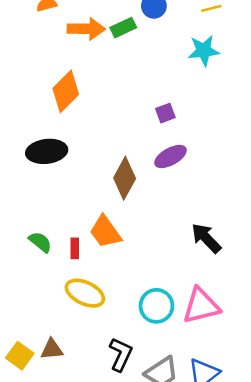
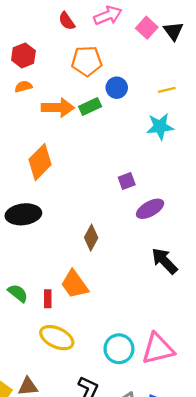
purple ellipse: (170, 156) -> (150, 209), moved
brown diamond: (125, 178) -> (91, 238), size x0.7
black arrow: (206, 238) -> (164, 261), moved

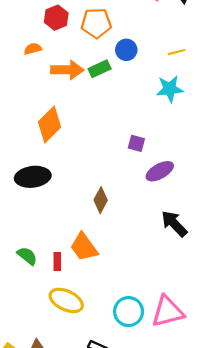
red hexagon: (23, 55) -> (56, 18), moved
purple square: (127, 181) -> (136, 143), turned 35

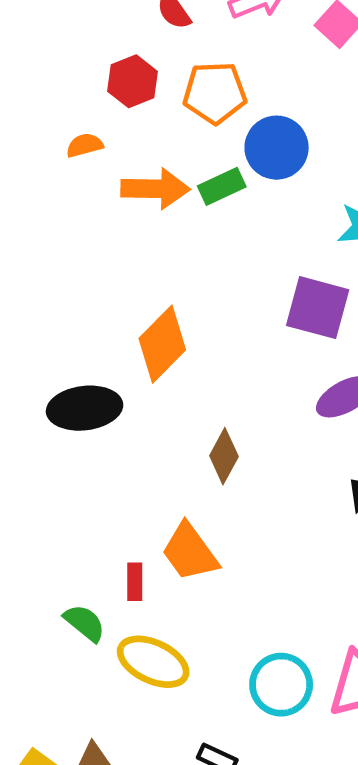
blue circle: (126, 50) -> (277, 148), size x1.4
orange diamond: (49, 124) -> (162, 344), moved
purple square: (136, 143) -> (318, 308), moved, size x1.8
green semicircle: (27, 256) -> (85, 623), moved

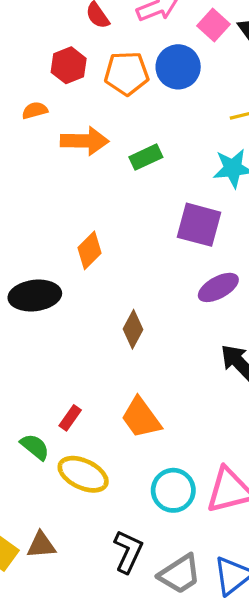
blue circle: (277, 148) -> (178, 67), moved
green rectangle: (222, 186) -> (146, 157), moved
orange diamond: (162, 344) -> (90, 250), size x0.7
orange trapezoid: (190, 552) -> (141, 418), moved
red rectangle: (135, 582) -> (70, 418), turned 35

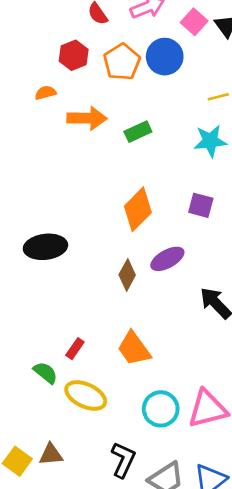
orange pentagon: (127, 73) -> (122, 62), turned -30
purple square: (199, 225) -> (201, 205), moved, size x0.7
orange diamond: (90, 250) -> (138, 209), moved, size x1.4
purple ellipse: (218, 287) -> (167, 259), moved

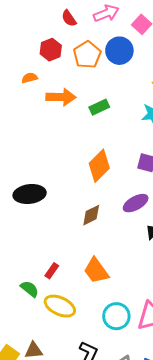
purple ellipse: (167, 259) -> (136, 203), moved
brown diamond: (127, 275) -> (91, 215), turned 35

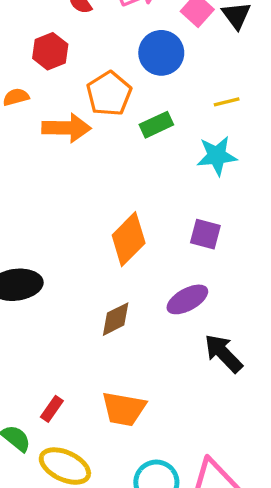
orange pentagon: (87, 55) -> (109, 94), moved
green rectangle: (99, 107) -> (156, 125), moved
orange trapezoid: (96, 271) -> (124, 409), turned -44

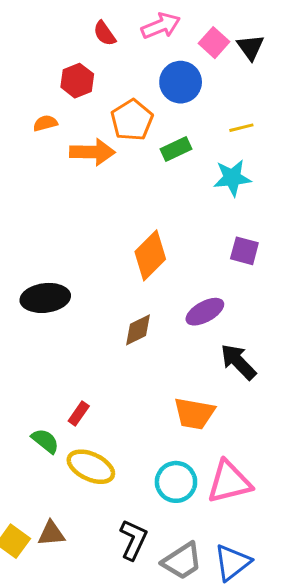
purple square: (205, 234) -> (244, 251), moved
orange trapezoid: (124, 409) -> (194, 414), moved

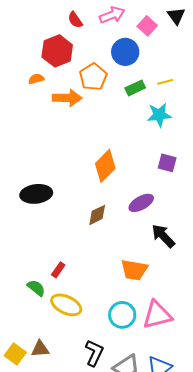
black triangle: (250, 47) -> (176, 16), moved
red hexagon: (77, 81) -> (57, 51), size x1.4
green rectangle: (176, 149) -> (135, 88), moved

